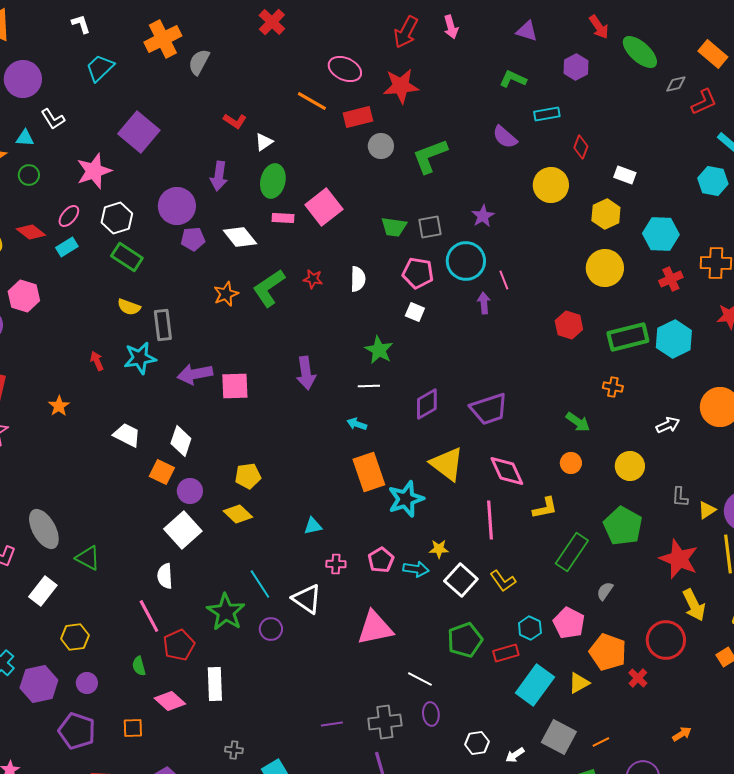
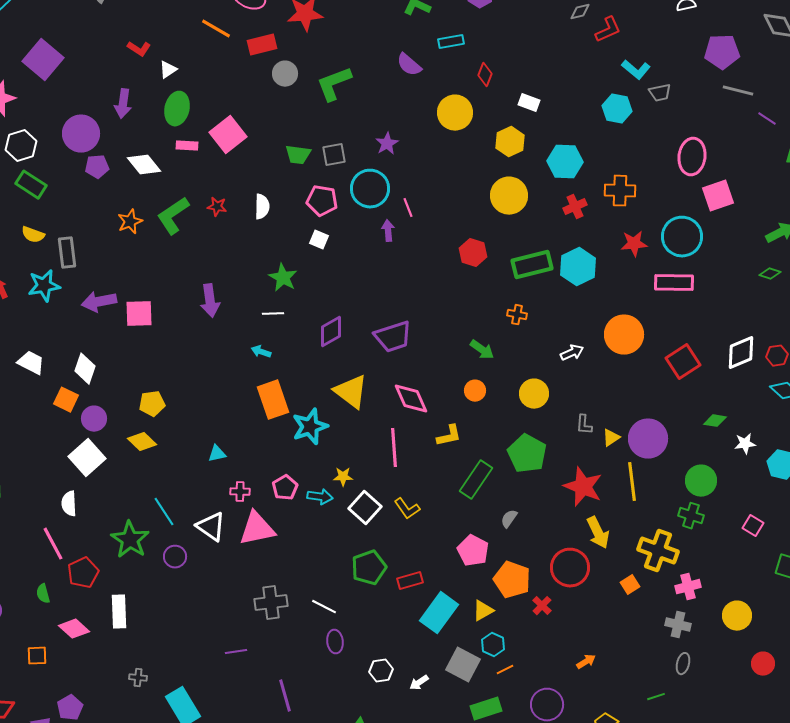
pink triangle: (375, 628) -> (257, 529), moved
cyan hexagon: (530, 628) -> (493, 645), moved
gray cross: (385, 722) -> (271, 603), moved

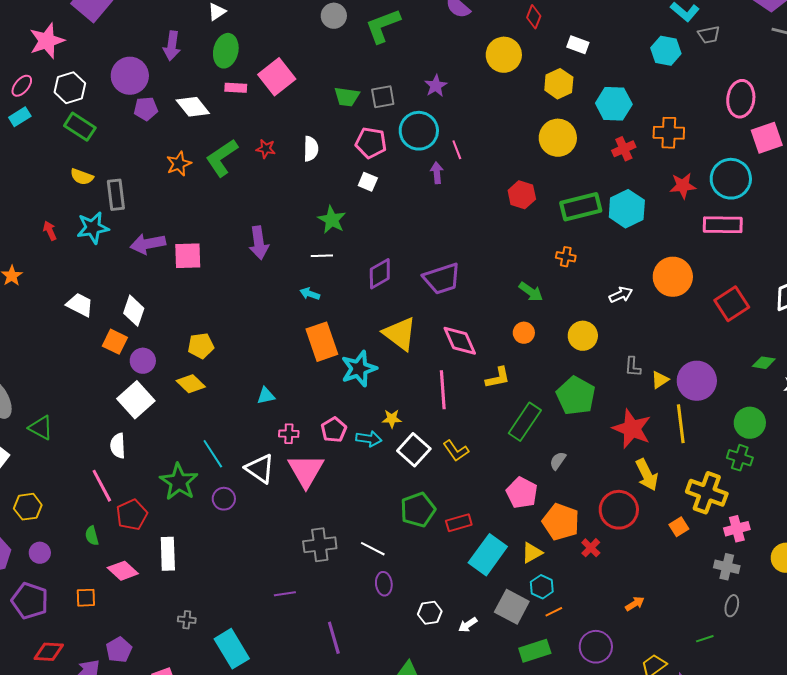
pink triangle: (257, 529) -> (306, 471), turned -48

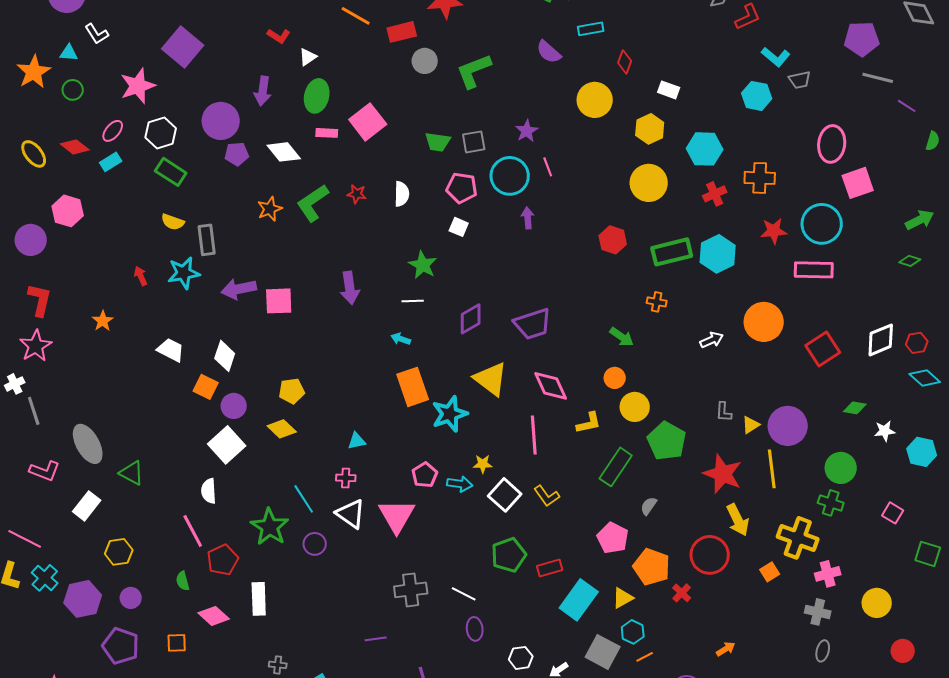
pink line: (457, 150) -> (548, 167), moved
yellow circle: (583, 336) -> (635, 407), moved
pink cross: (289, 434) -> (346, 478), moved

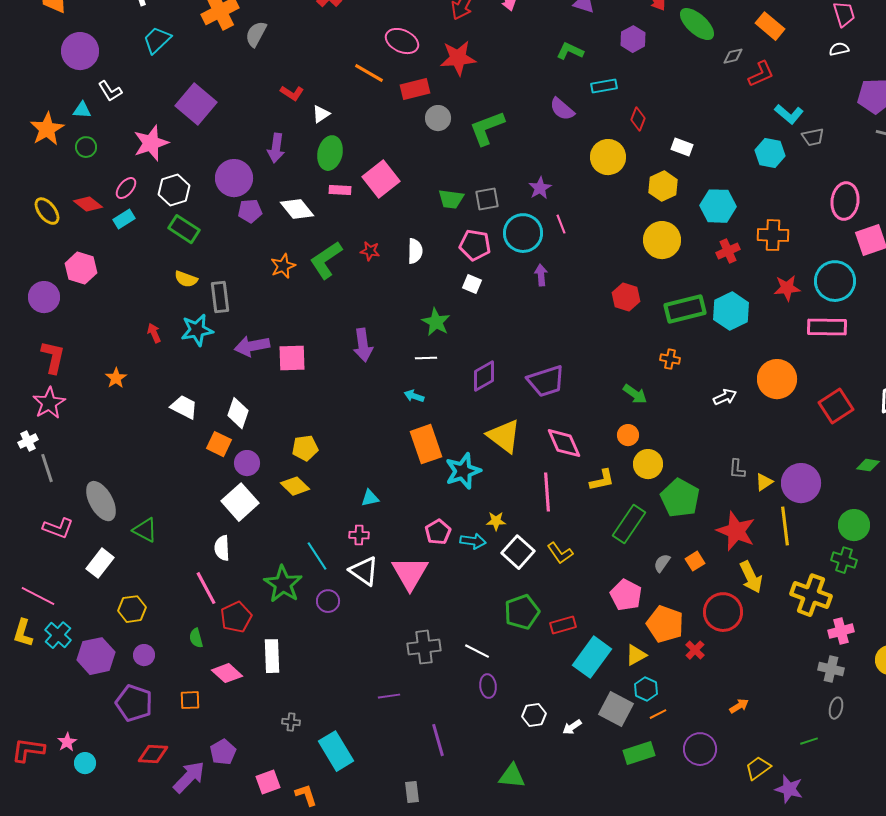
orange square: (770, 572) -> (695, 561), moved

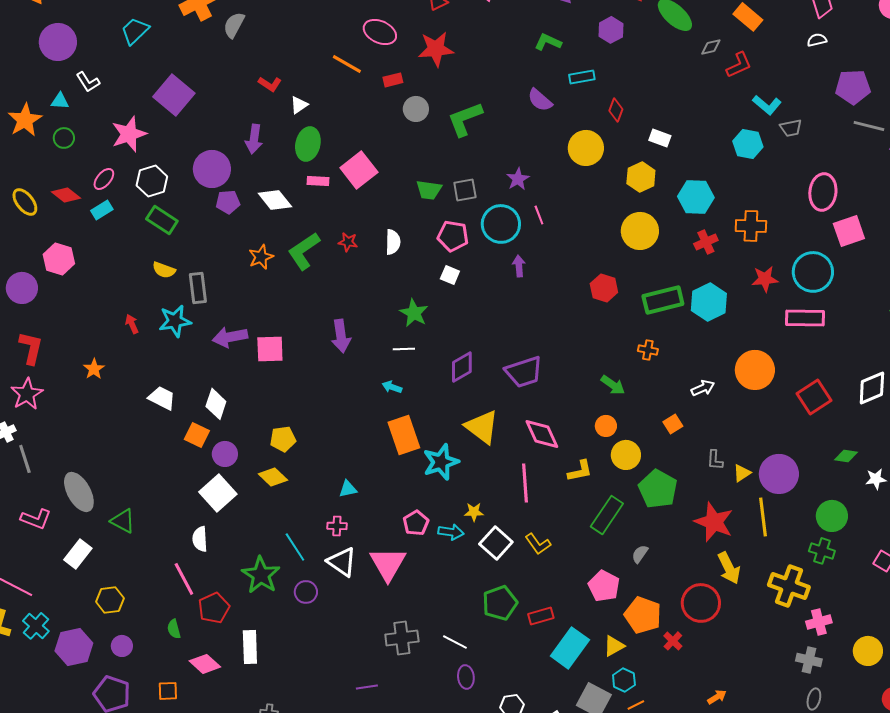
red rectangle: (415, 89) -> (393, 80), size x0.7
orange square: (695, 561) -> (673, 424), moved

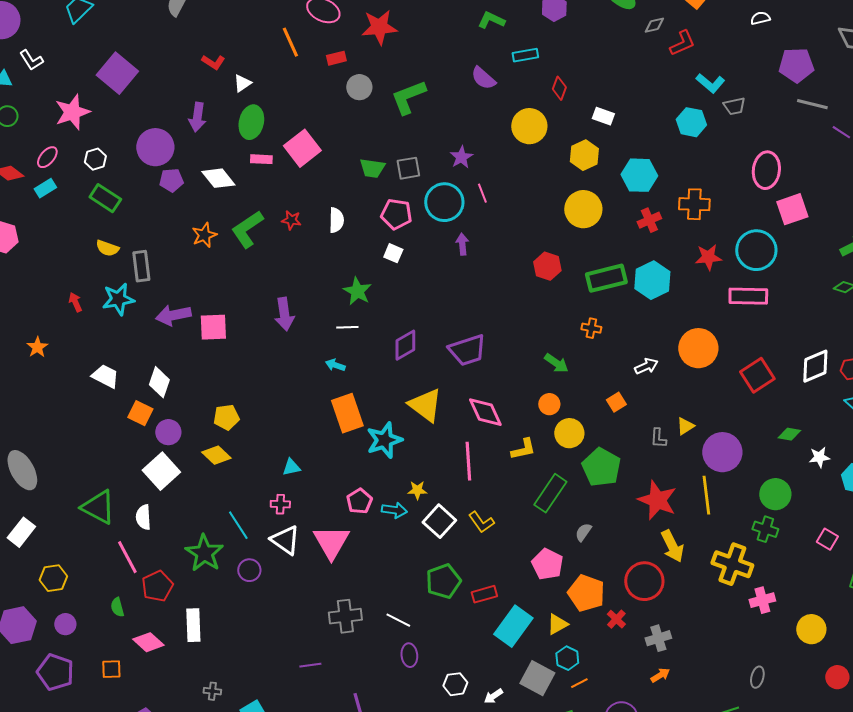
orange line: (347, 64) -> (290, 42), turned 36
white hexagon: (152, 181) -> (95, 159), size x0.7
yellow triangle: (742, 473) -> (685, 426), moved
green triangle: (123, 521) -> (98, 507), moved, size x1.4
gray cross: (809, 660) -> (658, 638), moved, turned -30

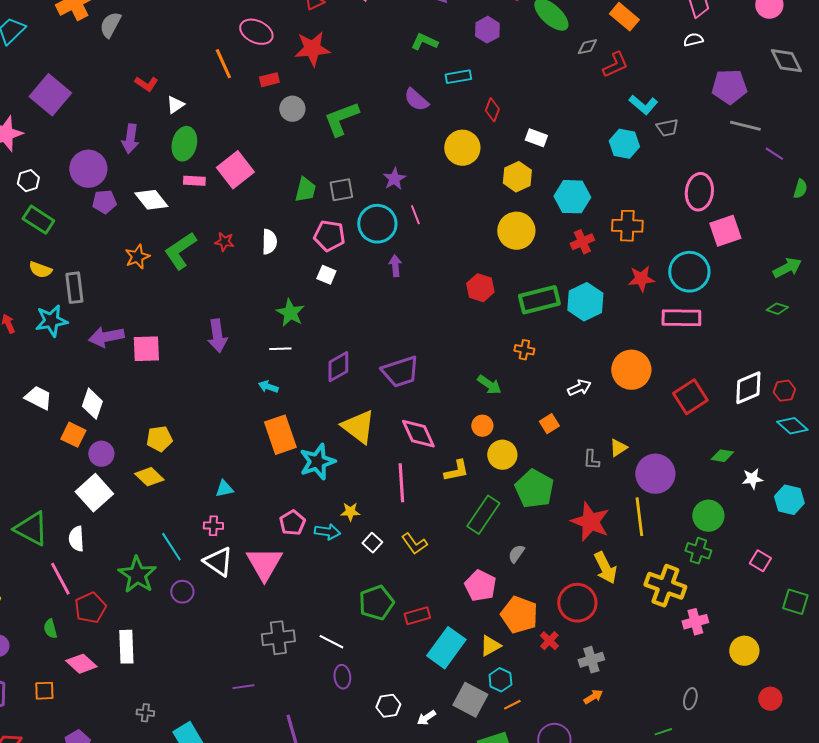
green trapezoid: (372, 168) -> (305, 190), turned -84
white square: (439, 521) -> (372, 543), size x0.6

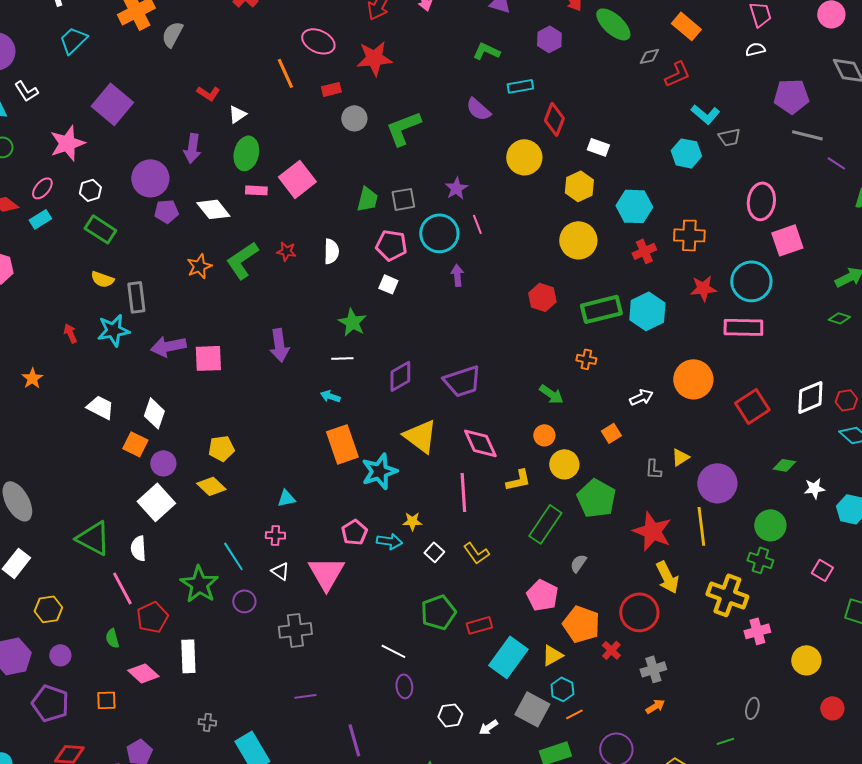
red diamond: (492, 110) -> (554, 119), size x1.4
white triangle: (218, 562) -> (280, 571), size x0.6
gray cross: (278, 638) -> (295, 630), moved

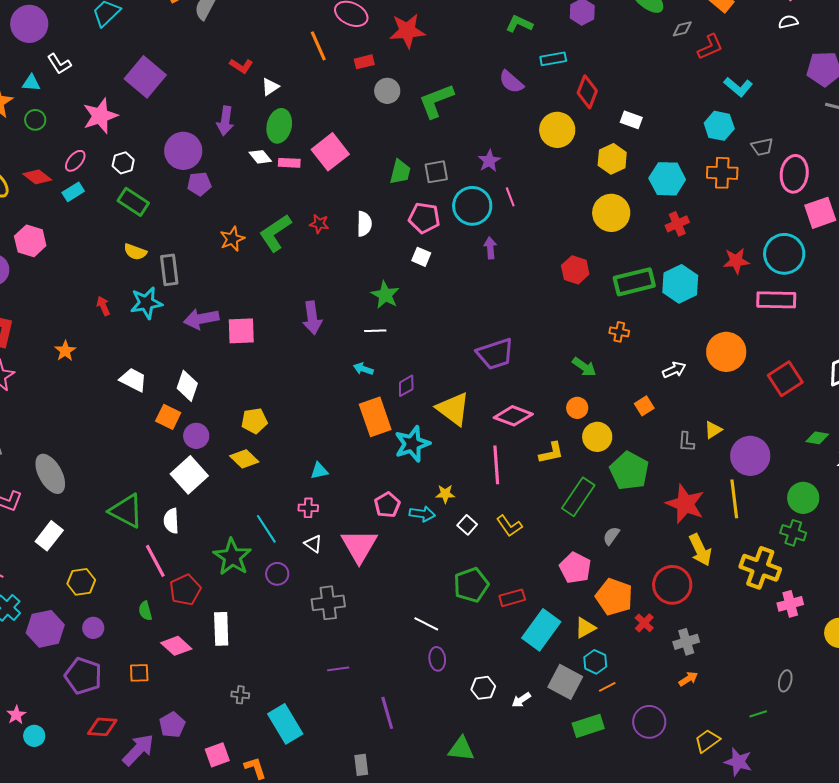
gray trapezoid: (729, 137) -> (762, 147), moved
white diamond: (213, 209) -> (260, 157), moved, size x0.7
orange cross: (689, 235) -> (722, 173), moved
purple diamond: (400, 376) -> (406, 386), moved, size x0.7
pink diamond: (480, 443) -> (513, 416), turned -45

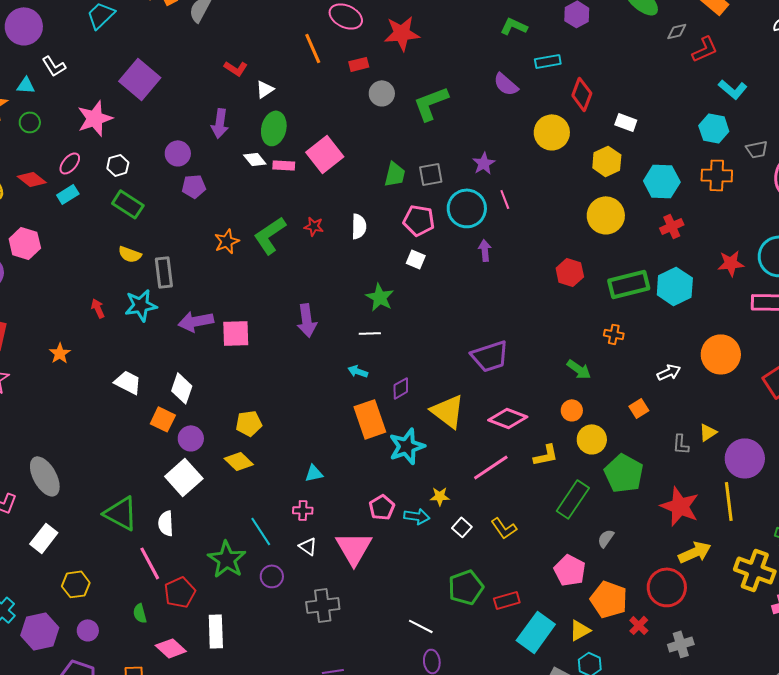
purple circle: (183, 151) -> (178, 153), size x0.7
pink line: (496, 465) -> (491, 467), turned 60
yellow arrow: (700, 550) -> (695, 552), turned -88

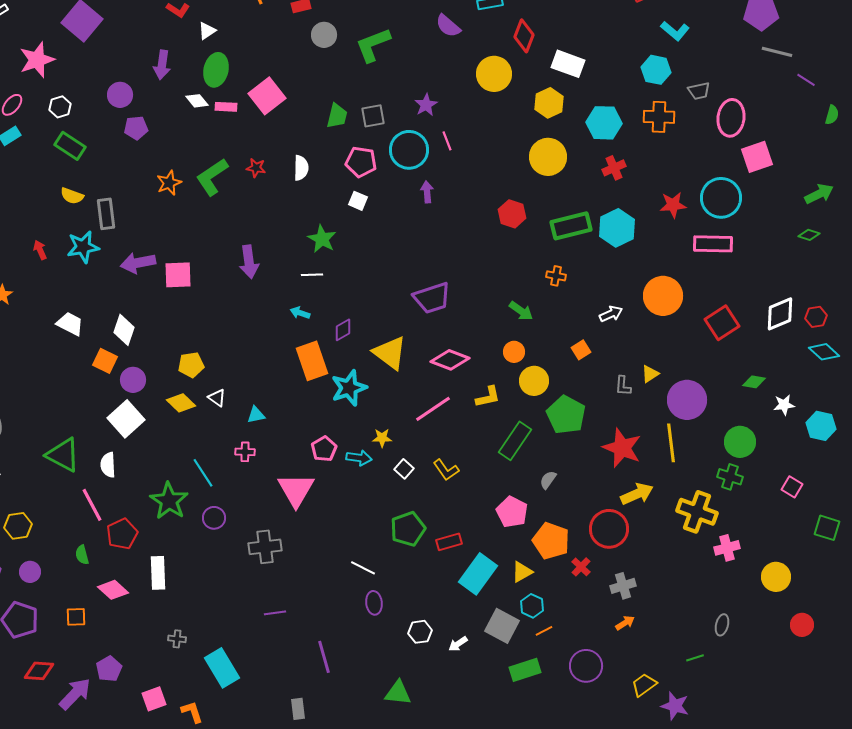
white rectangle: (626, 122) -> (568, 64), size x1.5
white triangle: (308, 546) -> (217, 398), moved

